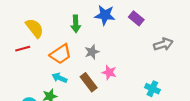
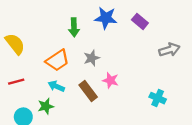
yellow semicircle: (35, 28) -> (15, 44), moved
red line: (23, 49) -> (16, 82), moved

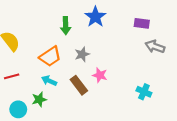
blue star: (106, 18) -> (95, 17), turned 30
purple rectangle: (140, 21) -> (142, 23), moved, turned -32
gray arrow: (169, 50) -> (155, 47), turned -144

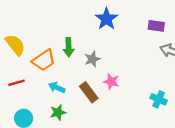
green arrow: (66, 26) -> (69, 47), moved
orange trapezoid: (50, 56) -> (44, 60), moved
green star: (39, 99) -> (58, 112), moved

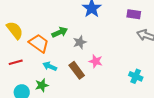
green arrow: (69, 47) -> (60, 32), turned -112
orange trapezoid: (44, 60) -> (39, 43), turned -110
green star: (58, 112) -> (42, 85), moved

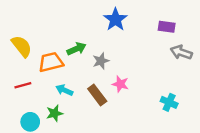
orange trapezoid: (39, 43) -> (51, 62), turned -50

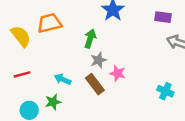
green arrow: (76, 49) -> (90, 39), moved, turned -48
gray star: (101, 61) -> (98, 60), moved
orange trapezoid: (51, 62) -> (49, 23), moved

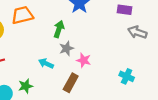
cyan arrow: (63, 79) -> (46, 63), moved
brown rectangle: (95, 84) -> (71, 83), moved, turned 66

